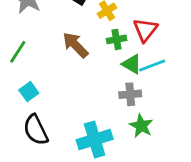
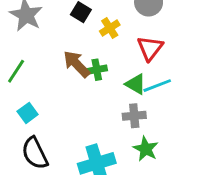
green cross: (117, 39) -> (97, 70), moved

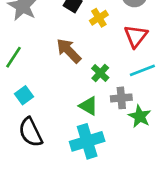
green cross: (97, 70) -> (100, 73), moved, turned -36
green triangle: (136, 84) -> (88, 106), moved
green star: (146, 149) -> (140, 116), moved

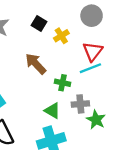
cyan line: (142, 70) -> (90, 68), moved
green cross: (100, 73) -> (62, 83), turned -32

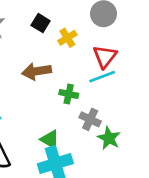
brown arrow: (36, 64) -> (37, 71), turned -55
gray cross: (80, 104) -> (90, 119), turned 30
green triangle: (52, 111) -> (50, 139), moved

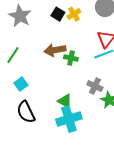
yellow cross: (67, 38) -> (74, 14), moved
green cross: (69, 94) -> (71, 58), moved

